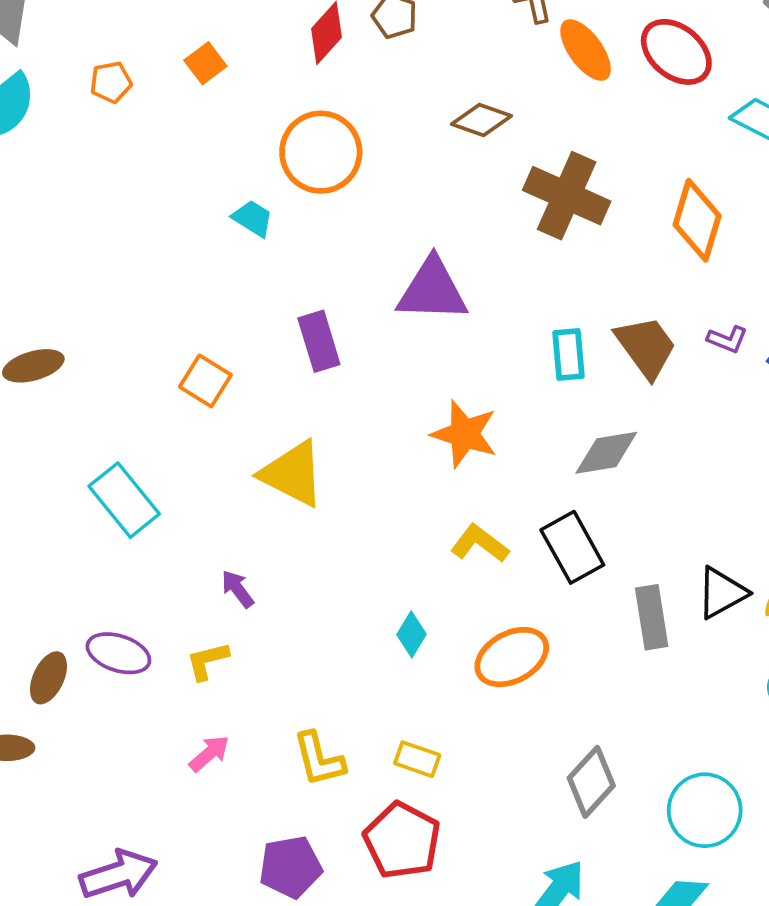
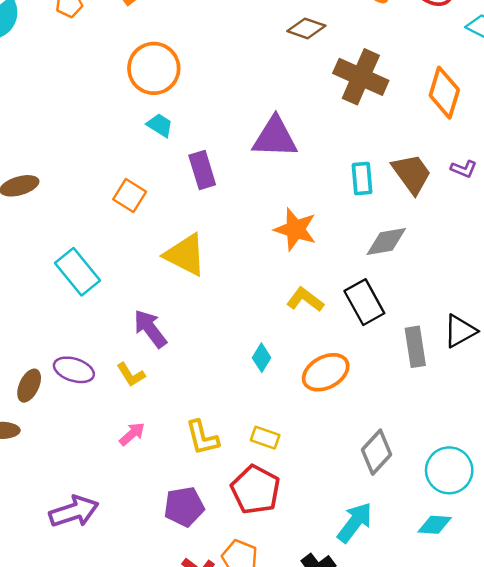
orange circle: (321, 152) -> (154, 68), moved
cyan trapezoid: (253, 218) -> (160, 125), moved
purple arrow: (238, 589) -> (150, 329), size x1.6
yellow L-shape: (207, 661) -> (131, 375), turned -108

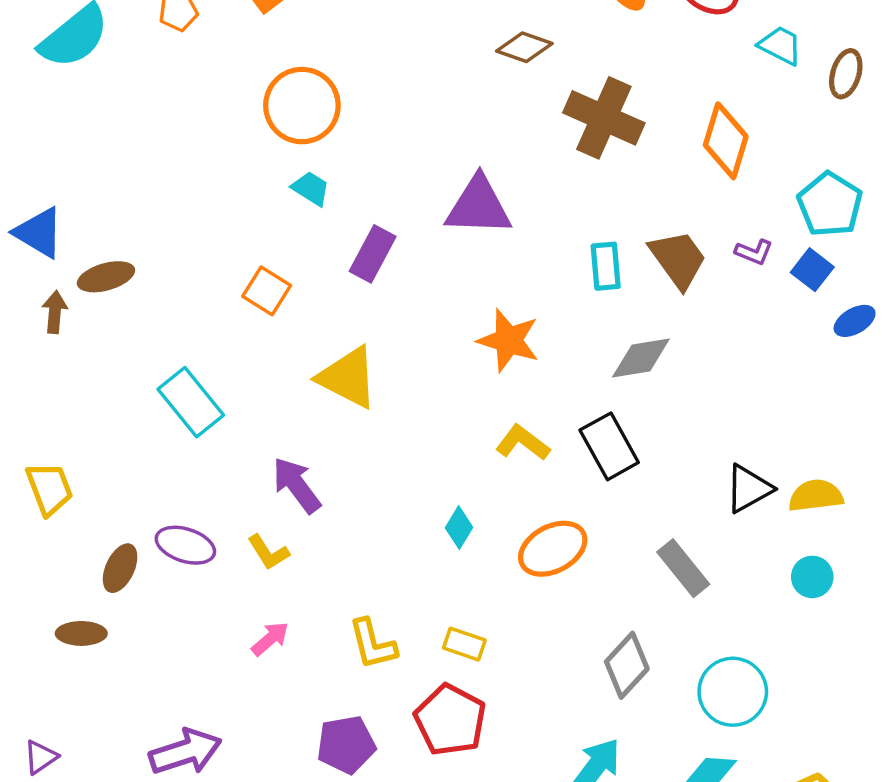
purple rectangle: (202, 170) -> (373, 254), turned 45
gray rectangle: (415, 347) -> (683, 568), moved, turned -30

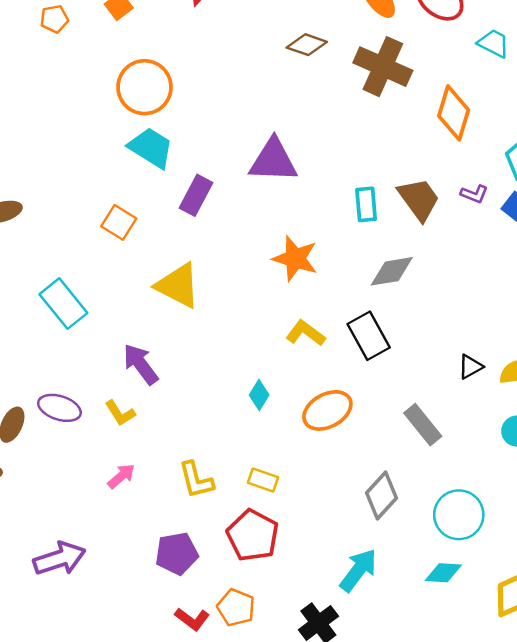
brown cross: (604, 118) -> (383, 67), moved
cyan trapezoid: (311, 188) -> (151, 148), size x1.6
black triangle: (749, 489) -> (470, 367), size x0.7

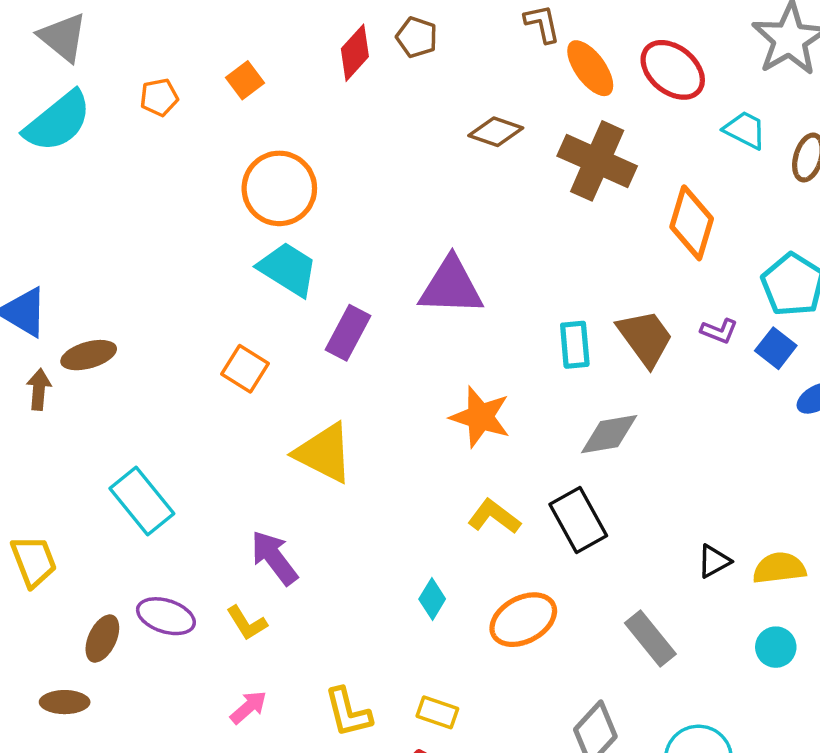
cyan rectangle: (63, 304) -> (142, 501), moved

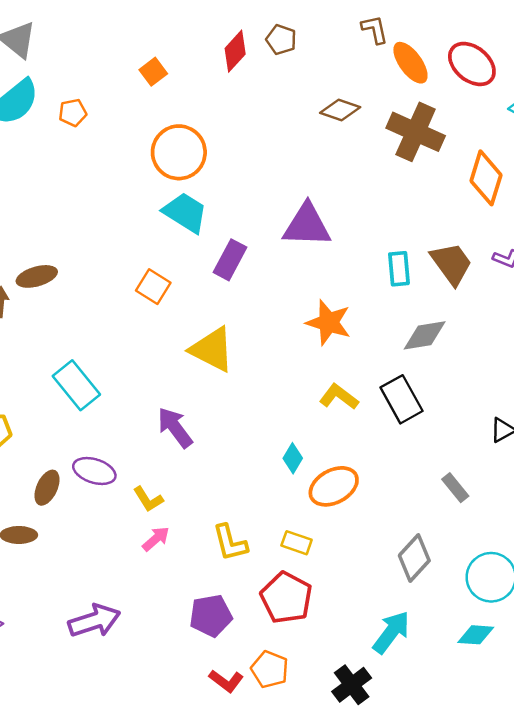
orange pentagon: (159, 97) -> (73, 113), moved
orange ellipse: (523, 620) -> (334, 486), moved
yellow L-shape: (247, 623) -> (148, 499), moved
gray rectangle: (650, 639) -> (455, 488), size x0.7

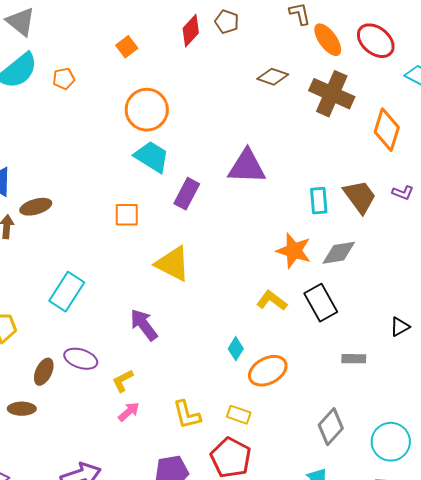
orange square: (153, 287) -> (127, 215), turned -32
orange star: (329, 323) -> (294, 251), moved
cyan rectangle: (76, 385) -> (67, 292), turned 72
gray rectangle: (455, 488) -> (354, 359), moved, turned -50
yellow L-shape: (148, 499) -> (123, 381), turned 95

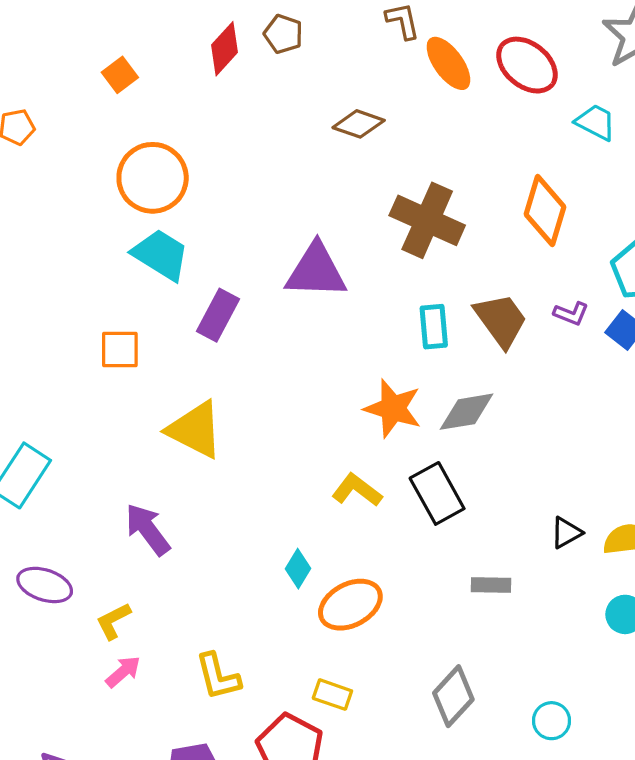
brown cross: (332, 94) -> (427, 220), moved
yellow rectangle: (239, 415) -> (332, 695), moved
cyan circle: (391, 442) -> (551, 721), size x0.6

